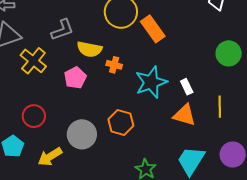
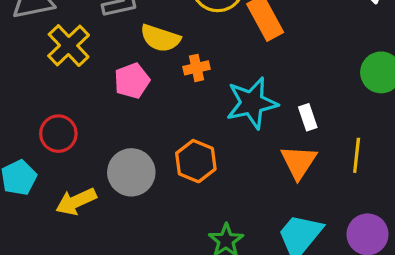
orange cross: (114, 65) -> (196, 68), turned -35
orange triangle: (184, 115) -> (299, 162), turned 40

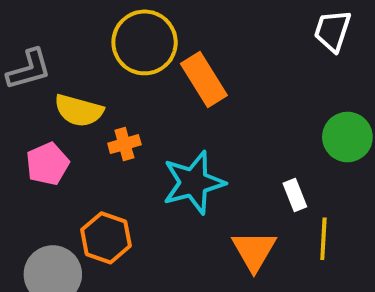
white rectangle: (308, 117) -> (295, 195), moved
orange hexagon: (196, 161) -> (106, 238), moved

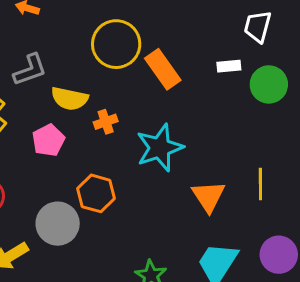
green circle: (347, 137) -> (269, 84), moved
white rectangle: (295, 195) -> (229, 66), moved, turned -70

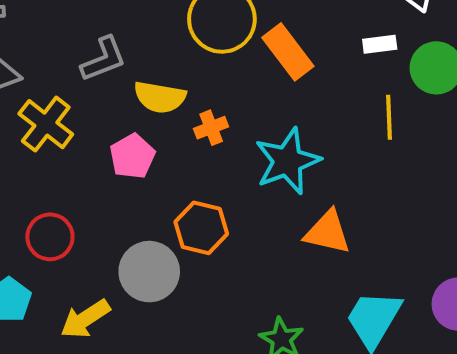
yellow line: (260, 184) -> (389, 117), moved
orange triangle: (208, 196) -> (328, 232), moved, turned -42

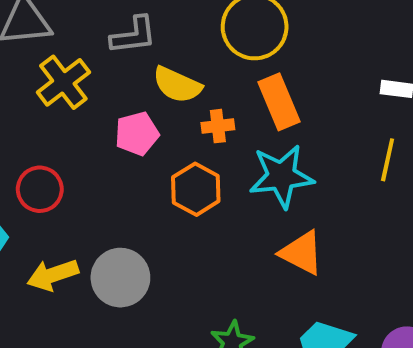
orange rectangle: (288, 52) -> (279, 102), moved
orange hexagon: (201, 228) -> (196, 189), moved
gray circle: (149, 272) -> (120, 278), moved

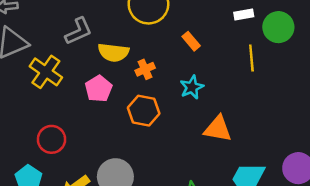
orange rectangle: (279, 102) -> (191, 41), moved, size x0.6
cyan star: (281, 176) -> (192, 87), size x0.6

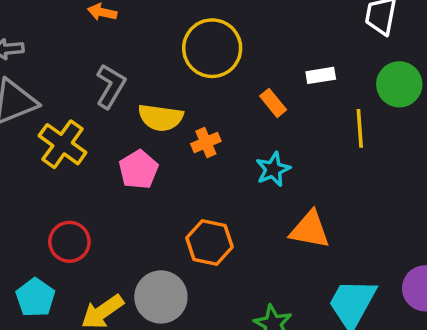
white rectangle: (244, 15) -> (321, 75), moved
gray L-shape: (79, 31) -> (111, 86), turned -36
orange hexagon: (144, 111) -> (210, 242), moved

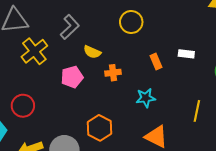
yellow circle: (212, 48) -> (131, 22), size x0.7
yellow semicircle: (161, 118) -> (92, 52), size x0.7
yellow line: (360, 128) -> (197, 111), moved

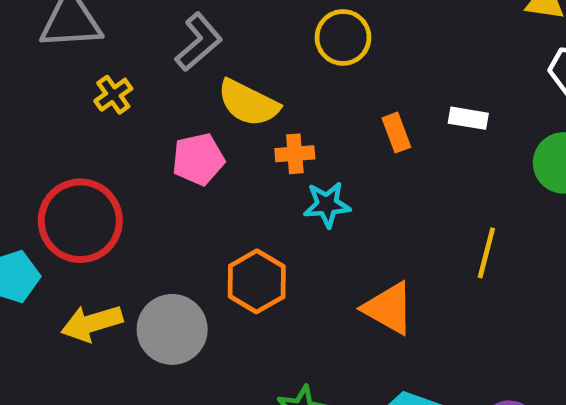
yellow cross: (34, 51) -> (113, 95), size x0.6
yellow semicircle: (92, 52) -> (248, 103), size x1.5
cyan star: (146, 98) -> (327, 205), moved
red circle: (23, 106) -> (80, 221), size x1.5

